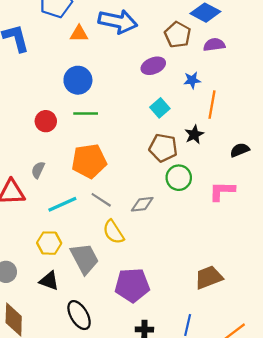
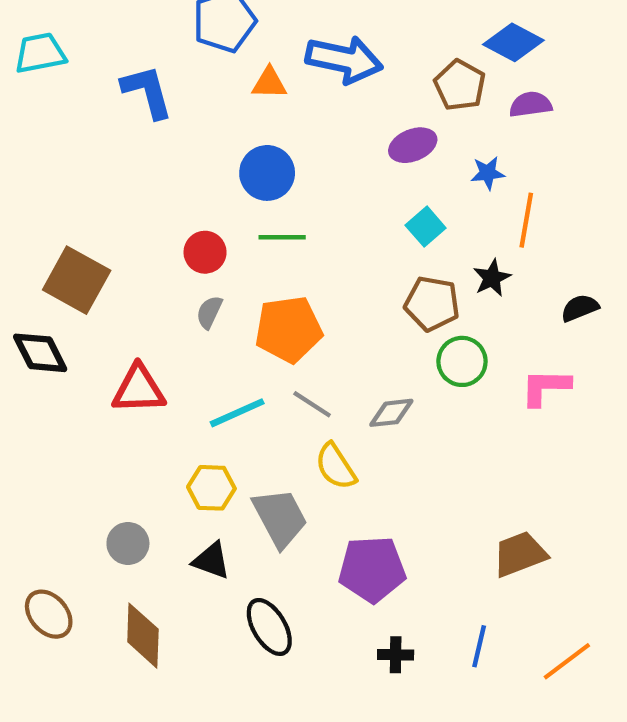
gray semicircle: (38, 170) -> (209, 312), moved

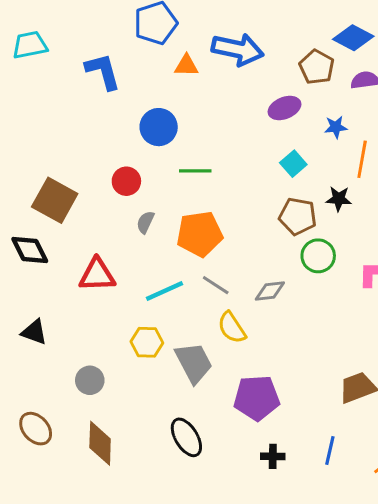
blue circle: (267, 173) -> (159, 127), moved
red circle: (205, 252) -> (126, 181), moved
black star: (492, 278) -> (339, 199), turned 30
black triangle: (211, 561) -> (34, 332), moved

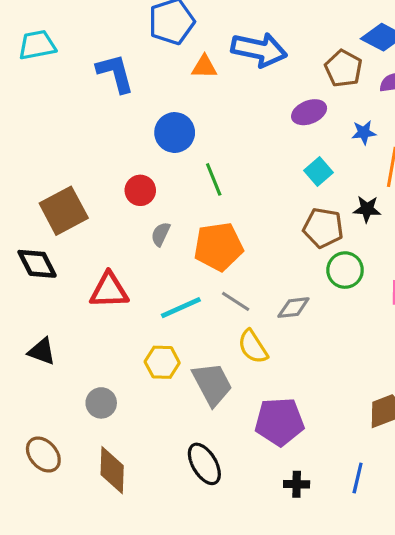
green line: (195, 171) -> (214, 179), turned 68
brown square: (55, 200) -> (64, 211), turned 33

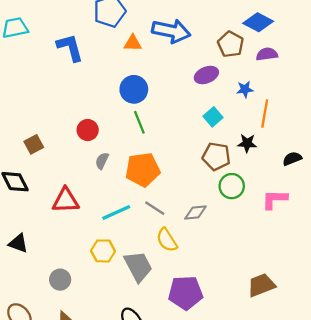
blue circle: (175, 133) -> (134, 89), moved
brown square: (64, 211) -> (34, 144), size x0.6

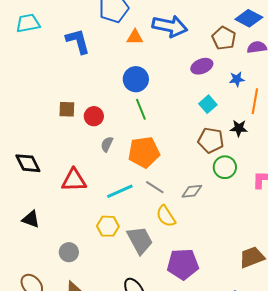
brown square: (34, 144) -> (67, 109), moved, turned 30

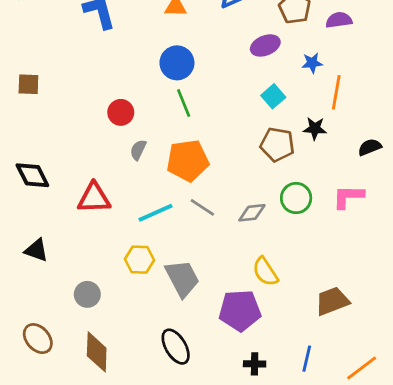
brown square: (67, 109) -> (28, 84), moved
green circle: (225, 167) -> (296, 198), moved
yellow semicircle: (166, 216) -> (265, 272), moved

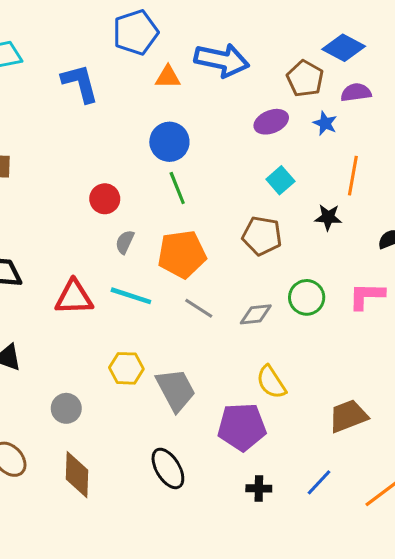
blue star: (312, 63) -> (325, 123), moved, turned 30
brown pentagon: (277, 144) -> (262, 236), moved
cyan line: (156, 213) -> (131, 296), moved, turned 42
blue line: (307, 359) -> (319, 482), turned 30

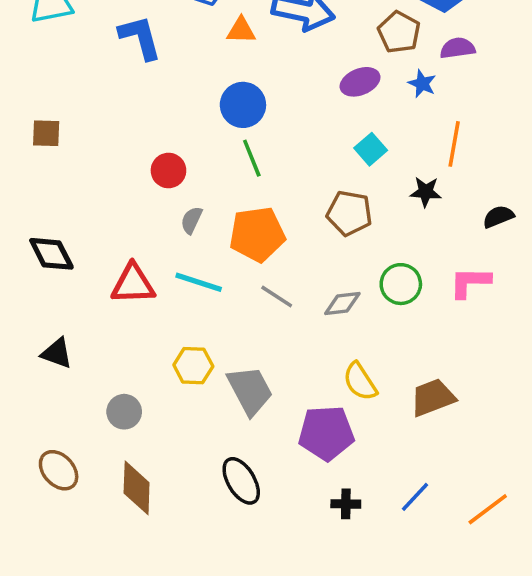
brown trapezoid: (348, 416) -> (433, 398), moved

